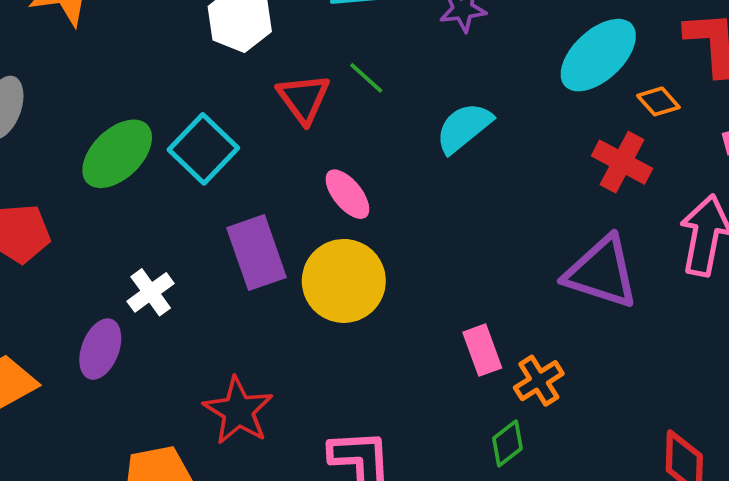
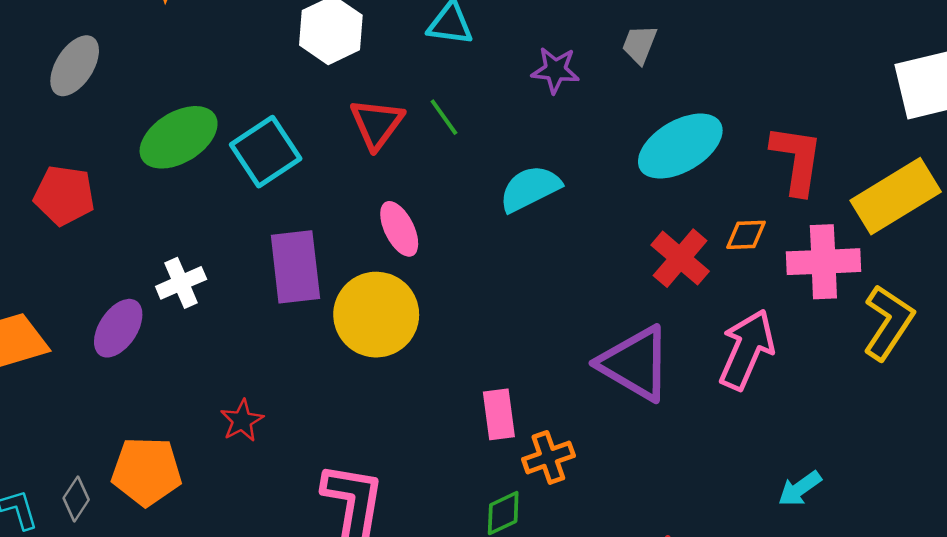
orange diamond: (658, 101) -> (746, 235), moved, turned -63
red star: (238, 411) -> (242, 421), size x0.6

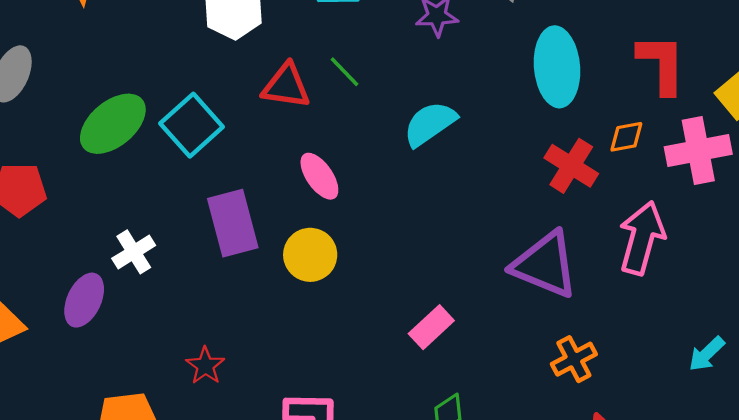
red triangle: (377, 124) -> (286, 86), turned -50
cyan ellipse: (680, 146) -> (557, 67), turned -56
yellow circle: (376, 315) -> (310, 255), size x0.7
pink rectangle: (499, 414) -> (431, 327), turned 63
orange cross: (548, 457) -> (574, 359), moved

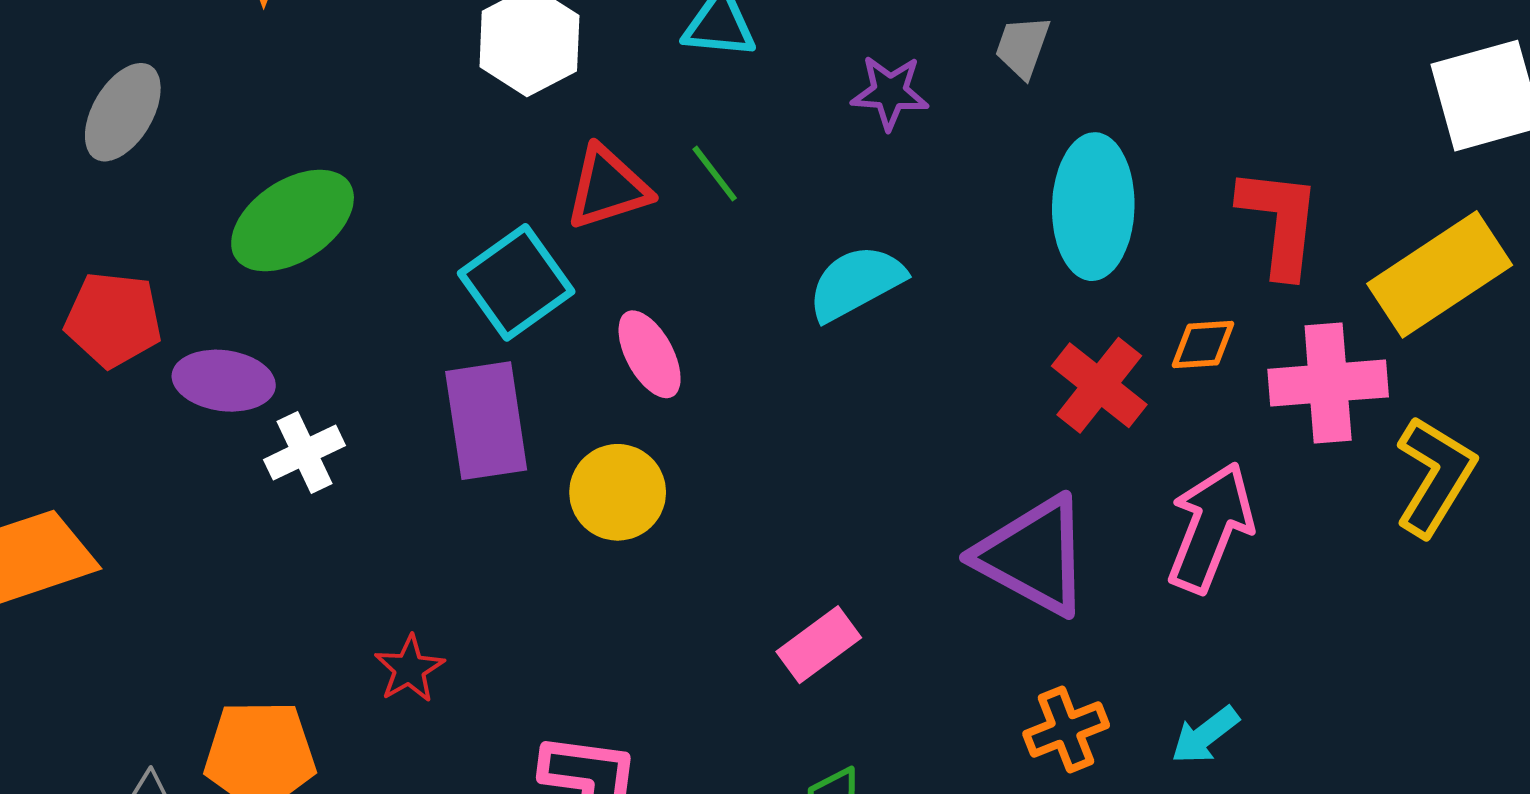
red triangle: (286, 86) -> (608, 188), turned -32
cyan square: (192, 125) -> (516, 282), moved
purple ellipse: (84, 300) -> (224, 381), moved, turned 66
cyan arrow: (707, 354) -> (1205, 735), moved

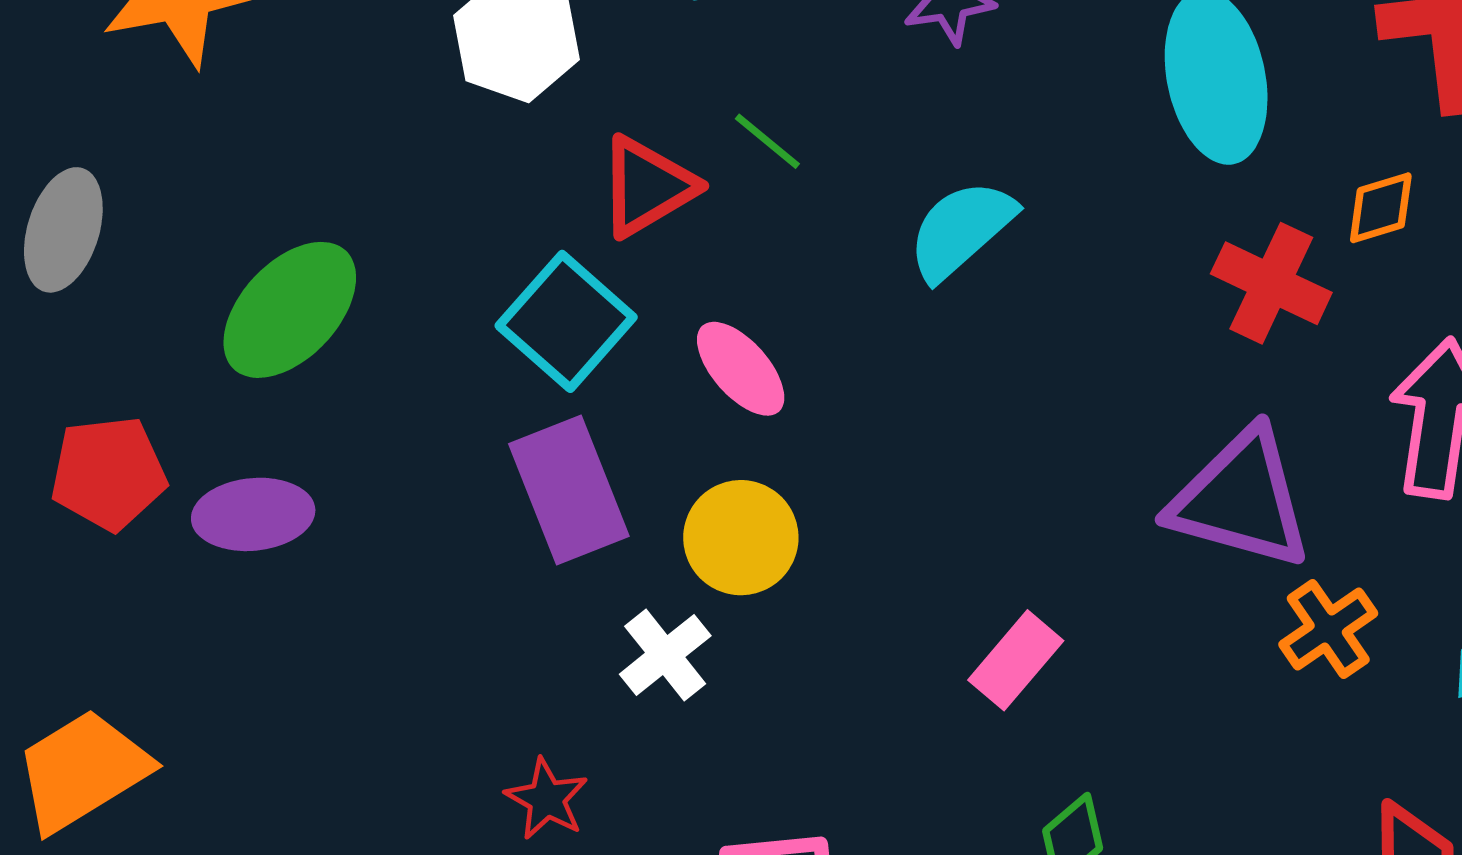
white cross: (305, 453) -> (665, 655), moved
orange cross: (1066, 730) -> (1328, 629), moved

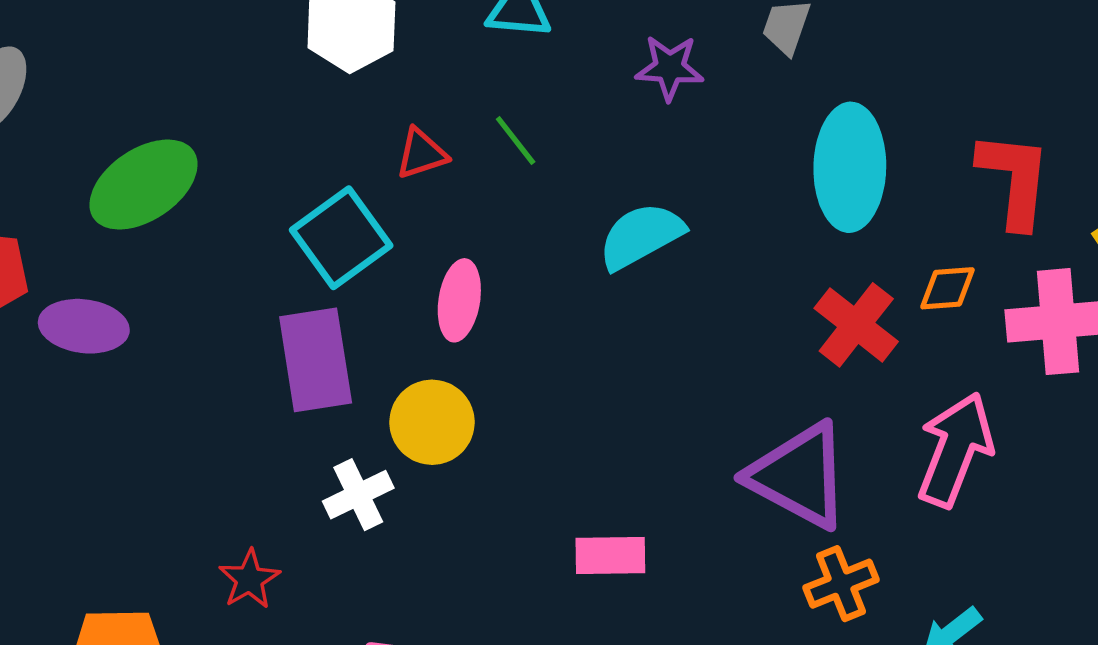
red triangle: (647, 186) -> (421, 154), size x0.7
pink ellipse: (741, 369) -> (459, 300), turned 38
pink rectangle: (1016, 660) -> (610, 555), turned 36

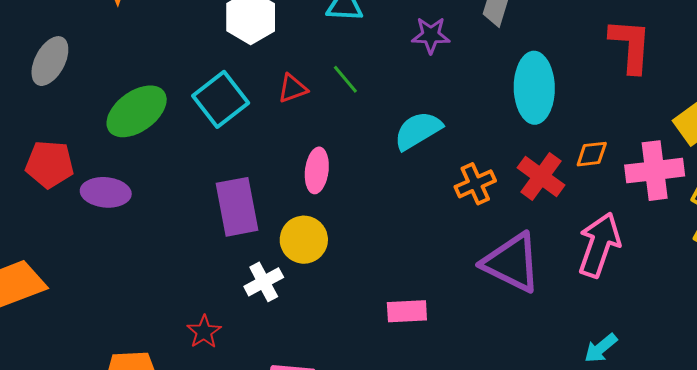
red L-shape: (1014, 180) -> (631, 46), moved
cyan square: (341, 238) -> (221, 99), moved
orange cross: (841, 584) -> (475, 184), moved

